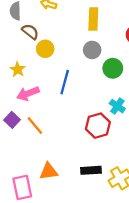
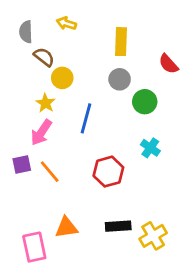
yellow star: (18, 69) -> (45, 103), moved
pink arrow: (28, 93) -> (41, 132), turned -35
purple square: (12, 120) -> (22, 165), turned 35
red hexagon: (98, 126) -> (108, 172), moved

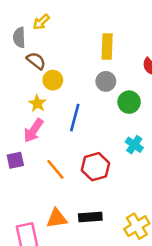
yellow arrow: (66, 23) -> (41, 22), moved, turned -60
orange line: (50, 172) -> (55, 169), moved
black rectangle: (118, 226) -> (90, 217), moved

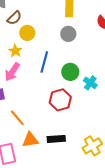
brown semicircle: (36, 61) -> (14, 18), turned 98
green circle: (129, 102) -> (70, 72), moved
orange line: (55, 169) -> (17, 118), moved

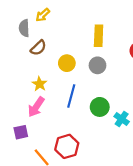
yellow circle: (27, 33) -> (67, 63), moved
red hexagon: (60, 100) -> (67, 146), moved

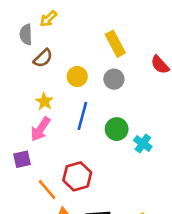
yellow rectangle: (99, 36) -> (115, 44), turned -30

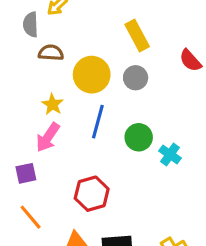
brown semicircle: (43, 58) -> (51, 53), turned -132
yellow circle: (77, 77) -> (92, 75), size x1.5
orange line: (47, 189) -> (31, 217), moved

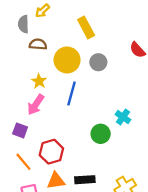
yellow rectangle: (137, 35) -> (86, 28), moved
green circle: (139, 137) -> (101, 134), moved
purple square: (26, 173) -> (20, 130), turned 32
red hexagon: (92, 194) -> (51, 152), moved

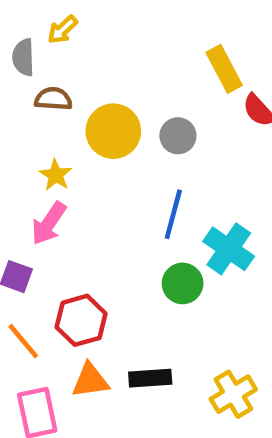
yellow rectangle: (86, 28) -> (224, 69), moved
blue line: (72, 94) -> (173, 214), moved
cyan cross: (123, 117) -> (229, 249), size x1.5

